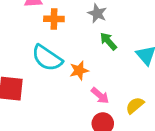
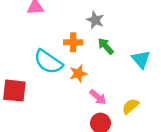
orange cross: (54, 19) -> (73, 42), moved

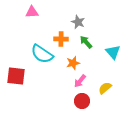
orange star: (78, 74) -> (73, 63), moved
pink arrow: (98, 97) -> (80, 81), turned 88

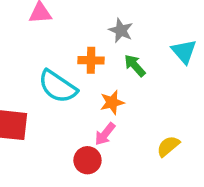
cyan triangle: (113, 52) -> (184, 51), moved
pink arrow: (80, 81) -> (105, 134), moved
red circle: (82, 101) -> (87, 160), moved

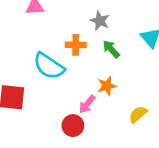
orange star: (112, 102) -> (107, 86), moved

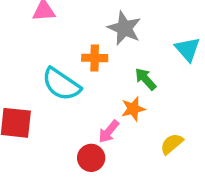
gray star: (100, 21) -> (124, 28), size x1.4
green arrow: (111, 49) -> (145, 79), moved

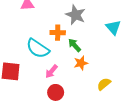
green arrow: (145, 79) -> (75, 45), moved
pink arrow: (109, 132) -> (51, 71), moved

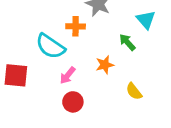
green arrow: (75, 45) -> (127, 42), moved
yellow semicircle: (104, 84) -> (134, 91), turned -88

